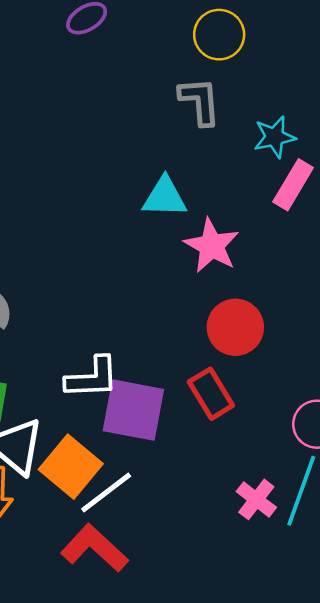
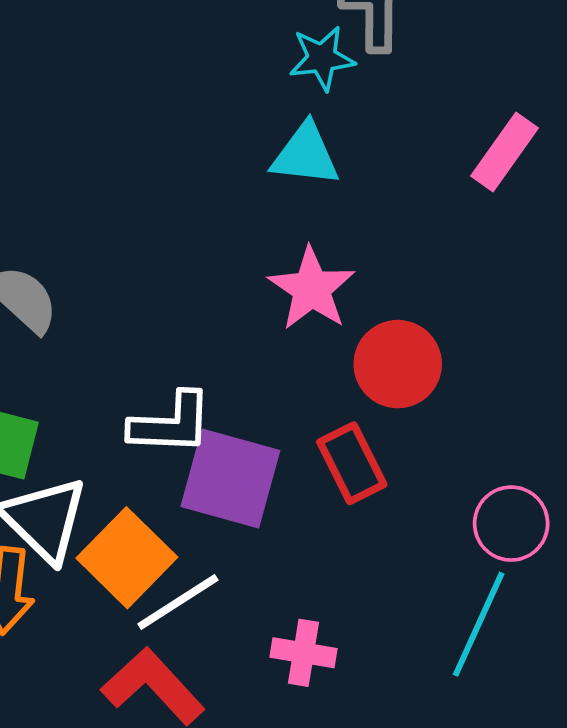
cyan star: (275, 137) -> (322, 58), moved
pink star: (212, 246) -> (312, 289), moved
pink cross: (256, 499) -> (304, 653), moved, turned -33

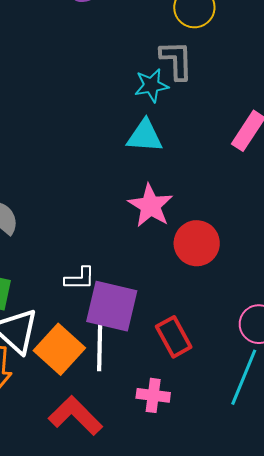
white L-shape: (171, 424) -> (80, 279), size x0.7
red rectangle: (352, 463) -> (174, 337), moved
white line: (178, 602) -> (100, 347), moved, turned -54

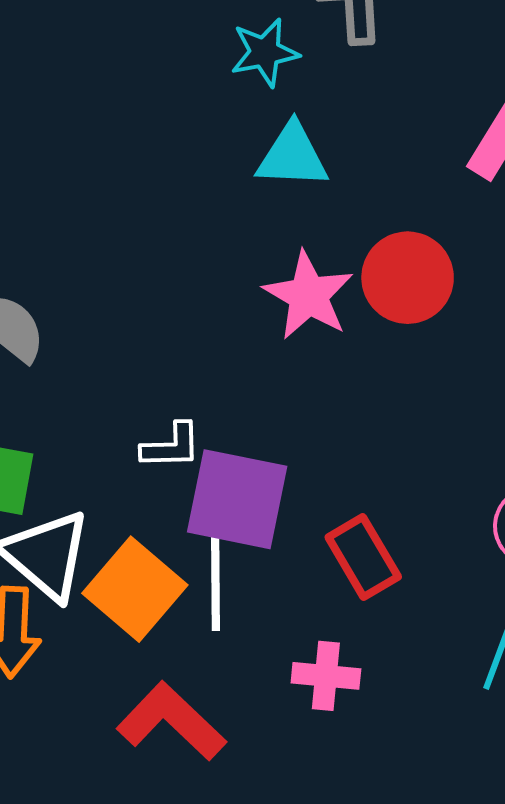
cyan star: (151, 85) -> (265, 52), moved
red circle: (197, 243) -> (408, 278), moved

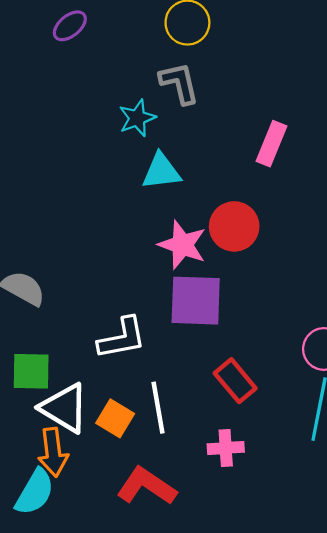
white L-shape: (171, 446) -> (122, 338), size x1.5
purple square: (237, 499) -> (196, 301), moved
orange square: (135, 589) -> (115, 418), size x0.7

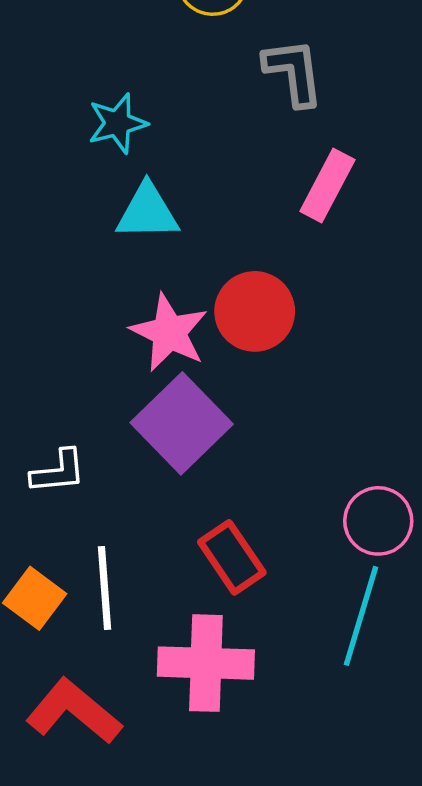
gray L-shape: (179, 83) -> (293, 72), moved
purple square: (196, 301) -> (182, 423), turned 38
white L-shape: (122, 338) -> (58, 472), size x0.7
pink cross: (226, 448) -> (206, 663), size x1.6

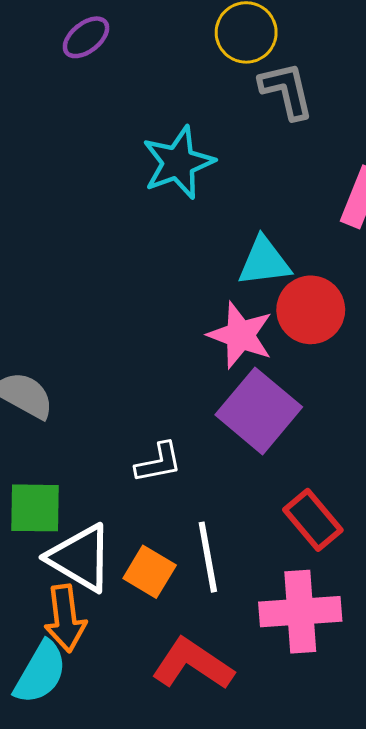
gray L-shape: (293, 72) -> (286, 91), moved
cyan star: (118, 123) -> (178, 163), size x1.4
cyan triangle: (147, 212) -> (264, 262), moved

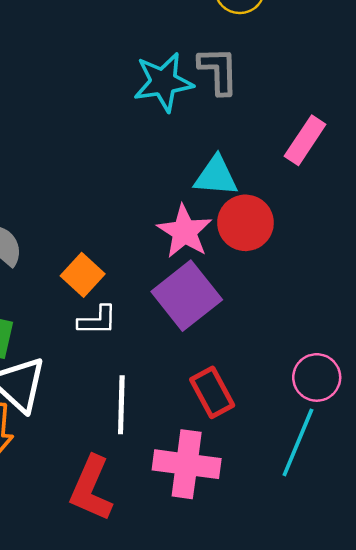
gray L-shape: (286, 91) -> (218, 71), moved
orange square: (150, 572) -> (83, 275), moved
red L-shape: (193, 664) -> (91, 489), turned -112

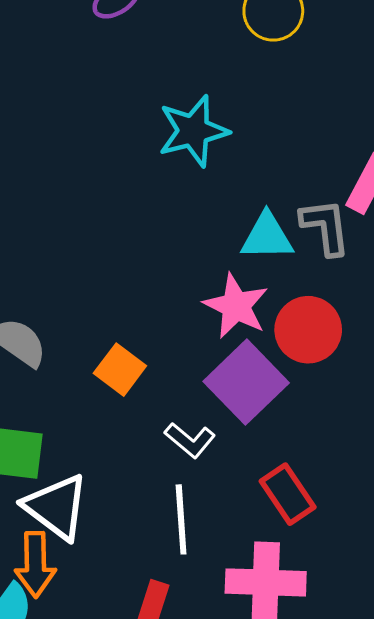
gray L-shape: (218, 71) -> (325, 227), moved
red circle: (245, 223) -> (308, 330), moved
white L-shape: (97, 320) -> (190, 440), moved, turned 45

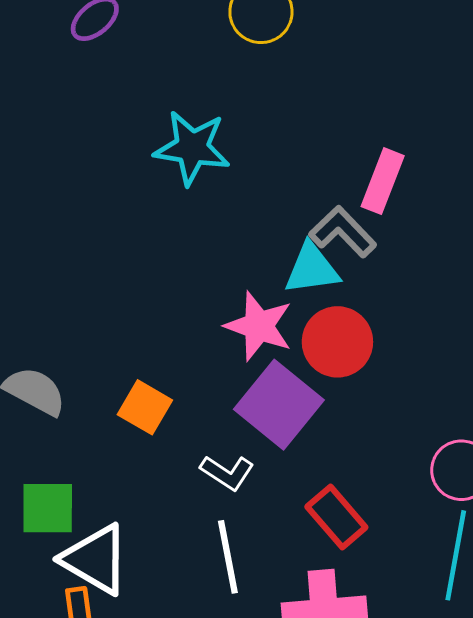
cyan star: (193, 131) -> (192, 148), turned 30
gray L-shape: (325, 227) -> (343, 232), turned -30
cyan triangle: (267, 237) -> (312, 269), moved

